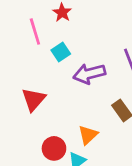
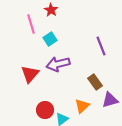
purple arrow: (89, 74) -> (58, 64), moved
orange triangle: (88, 135) -> (82, 106), moved

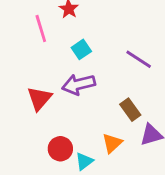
cyan square: (50, 39) -> (81, 49), moved
purple line: (101, 46) -> (139, 59), turned -36

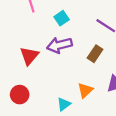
brown rectangle: (130, 110) -> (95, 54), moved, turned 70
red circle: (60, 149) -> (20, 95), moved

